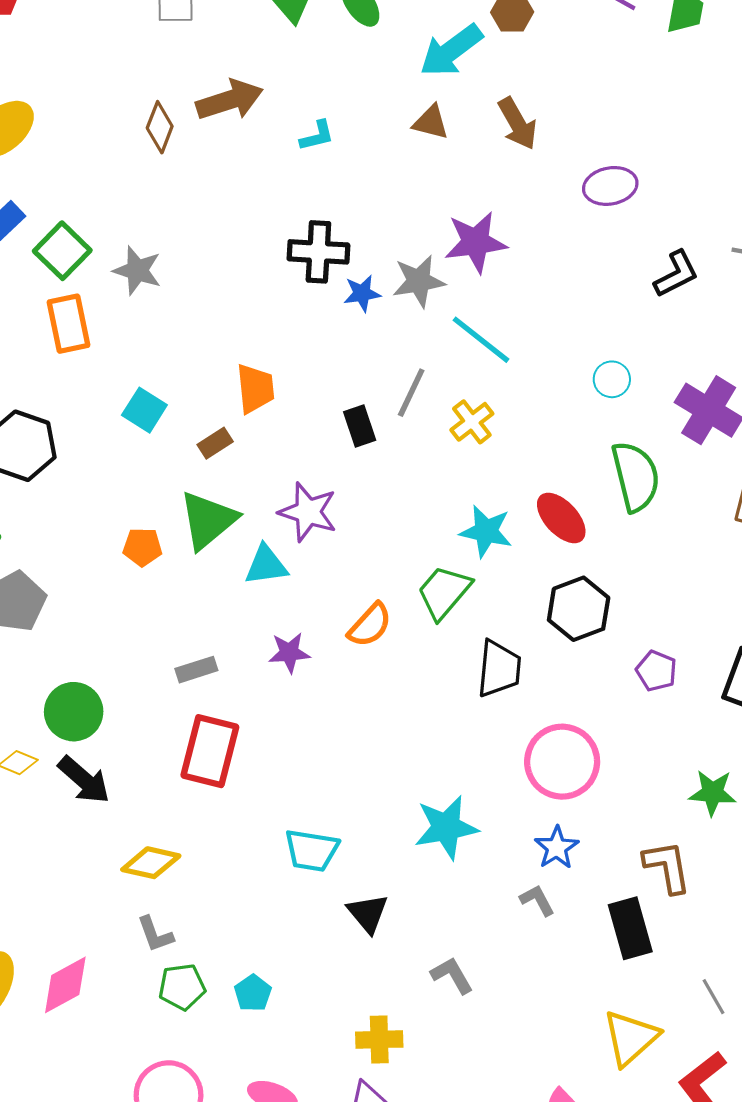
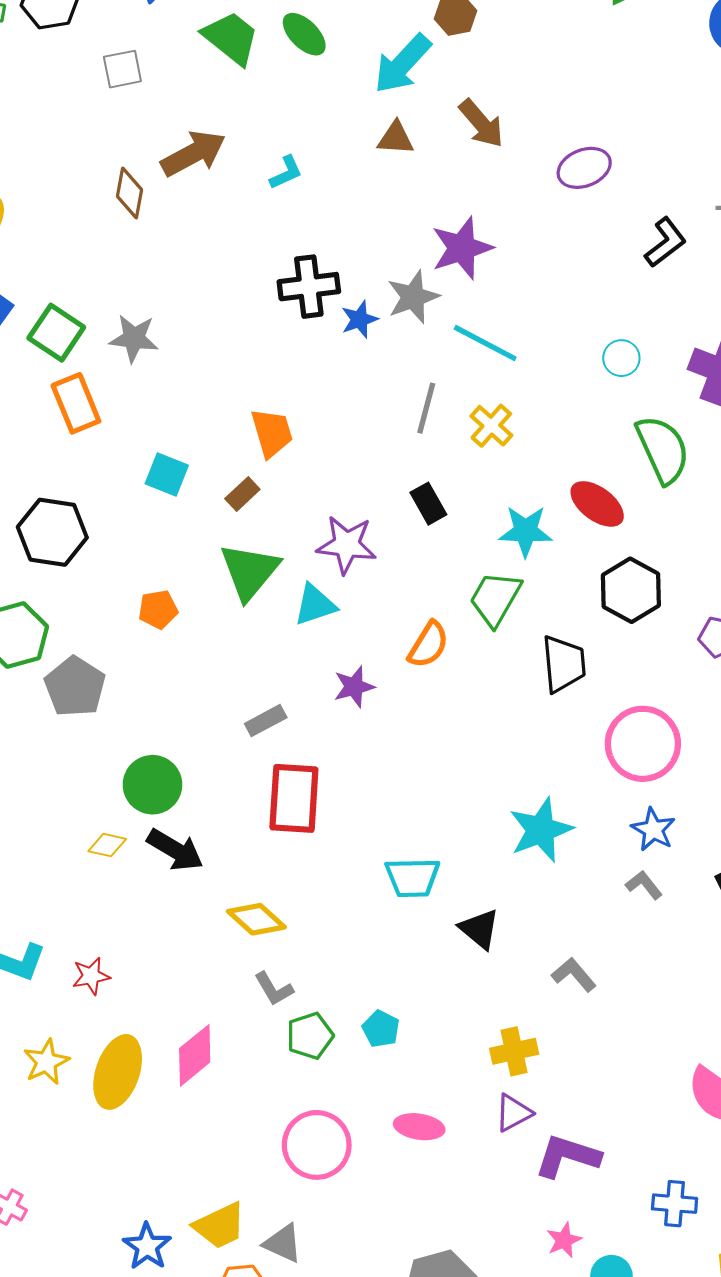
black rectangle: (360, 426) -> (428, 504), moved
orange pentagon: (142, 547) -> (158, 609), moved
yellow diamond: (151, 863) -> (256, 919), turned 40

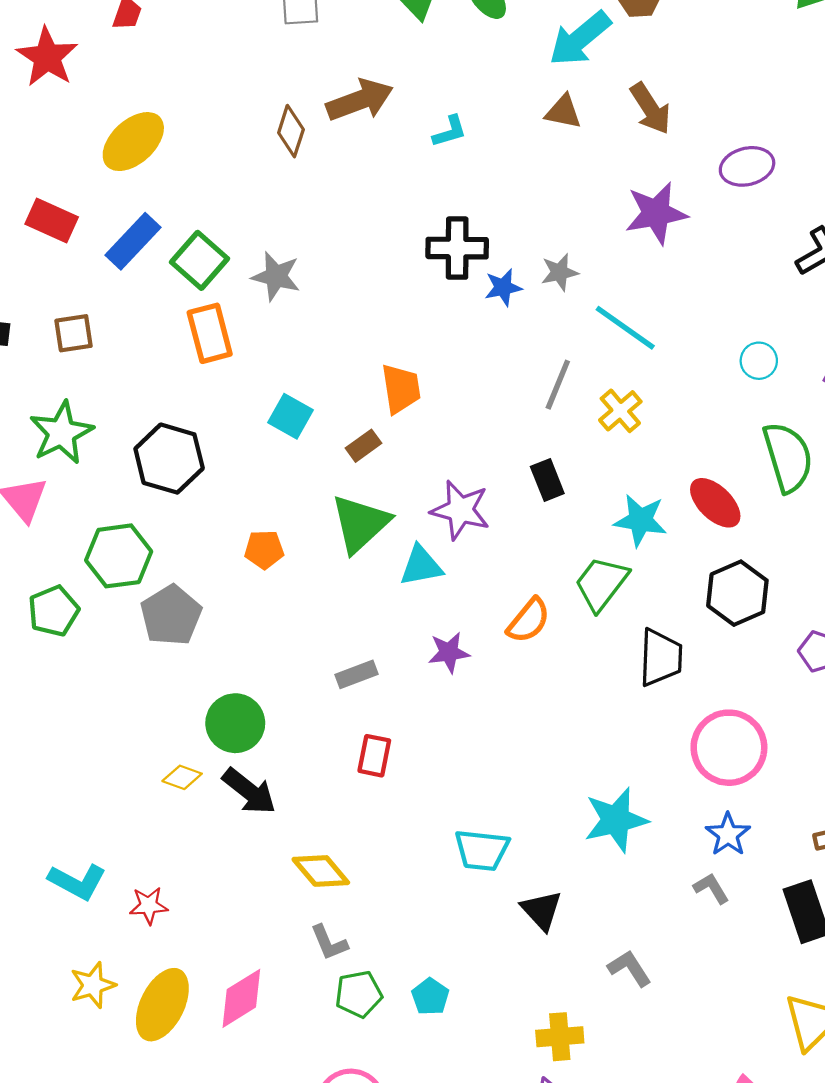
purple star: (462, 248) -> (656, 213), moved
gray star: (413, 297) -> (560, 272), size x0.7
red rectangle: (294, 798) -> (374, 756), size x0.6

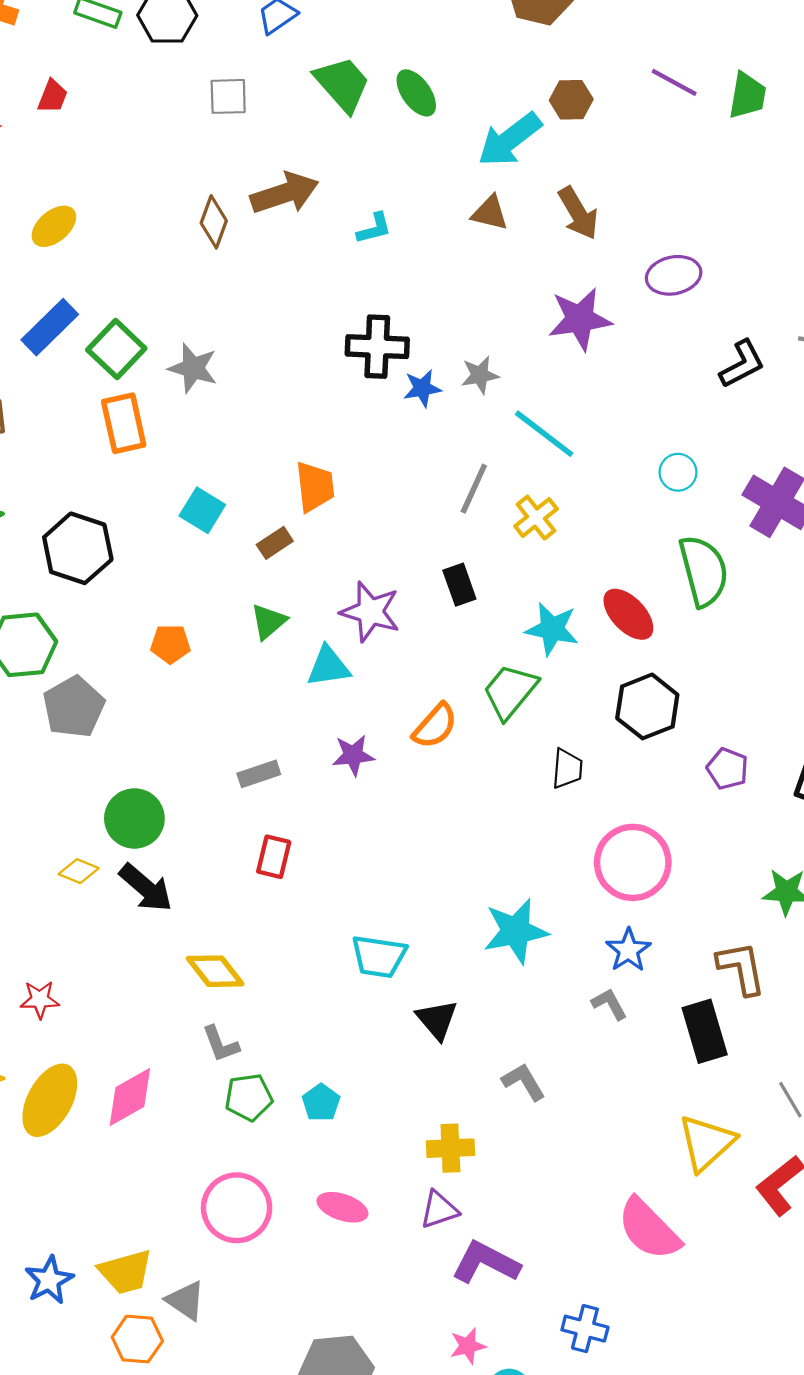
yellow ellipse: (133, 142) -> (54, 226), size x0.7
green triangle: (360, 524) -> (269, 622), size x0.6
black trapezoid: (661, 658) -> (567, 769), size x0.7

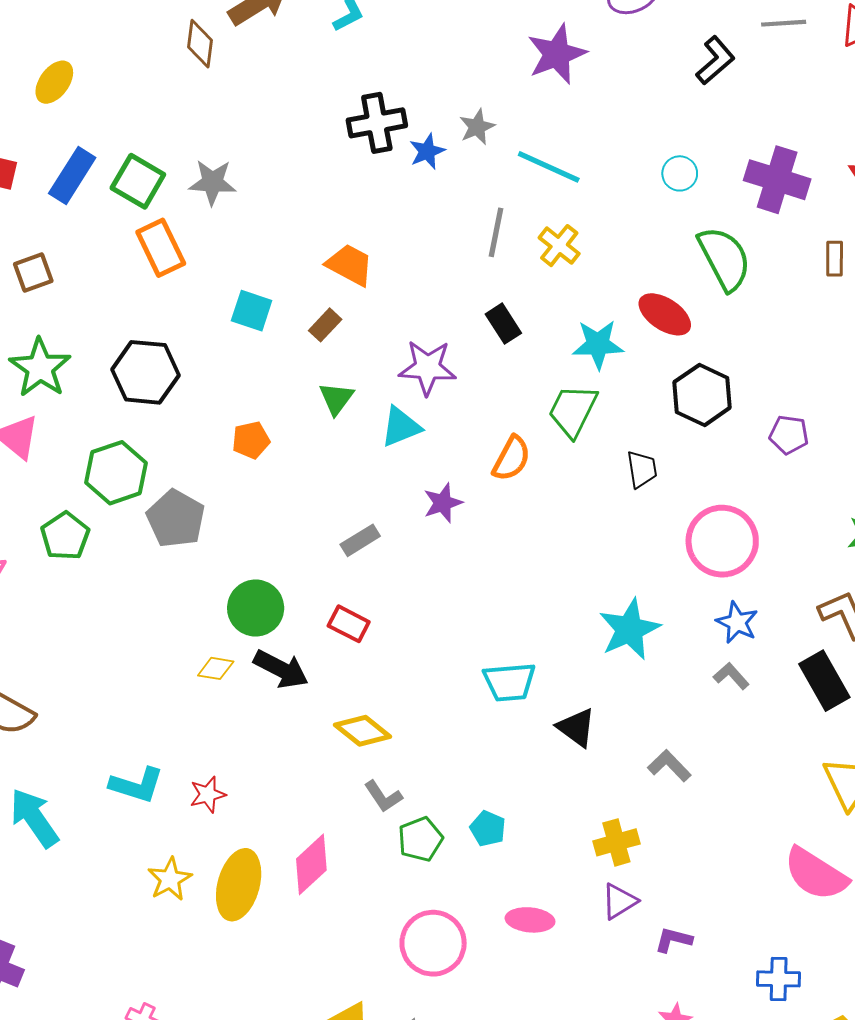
orange trapezoid: (315, 487) -> (350, 265), turned -42
red rectangle: (274, 857) -> (349, 624), moved, turned -63
purple L-shape: (486, 1262) -> (673, 940), size x0.6

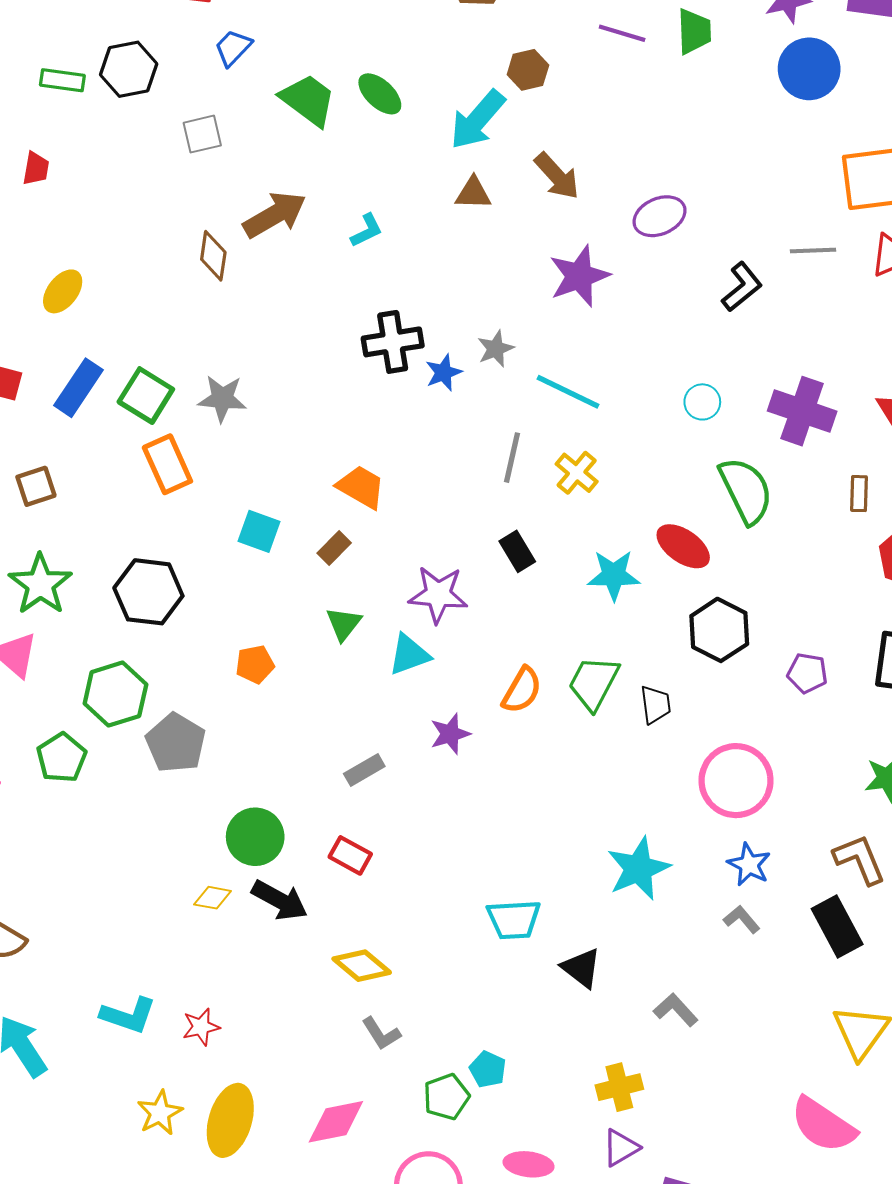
green trapezoid: (573, 411) -> (594, 683), moved
green pentagon: (420, 839) -> (446, 1097), moved
pink diamond: (311, 864) -> (336, 1122), moved, turned 30

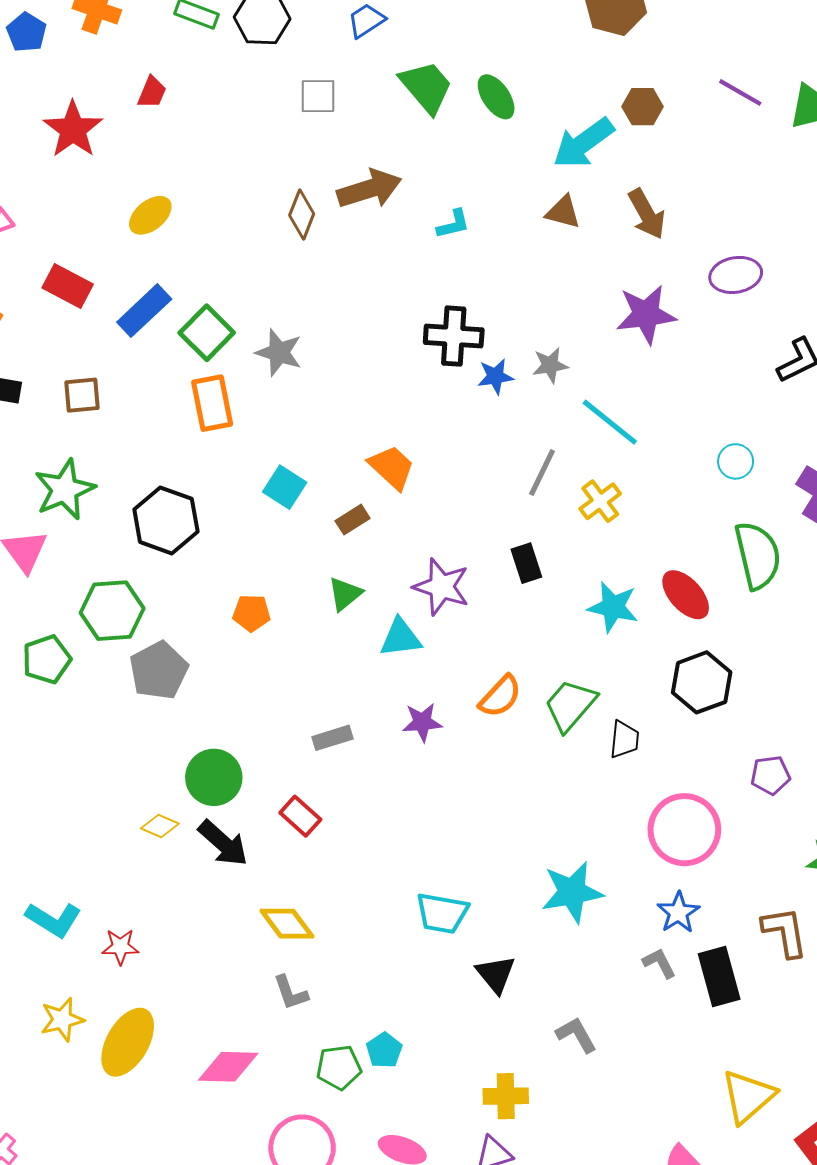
purple pentagon: (807, 673) -> (770, 775), moved, turned -30
black rectangle: (837, 927) -> (719, 977), moved

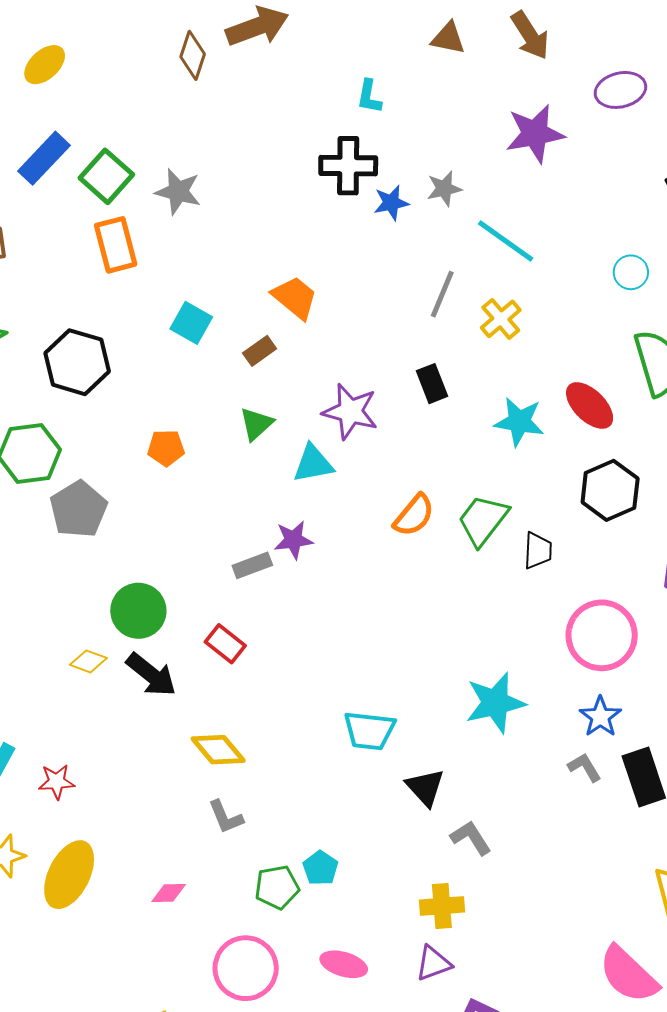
cyan L-shape: (453, 224) -> (369, 97), moved, turned 117
purple star: (422, 722) -> (293, 540), moved
gray L-shape: (576, 1035) -> (471, 838), moved
pink diamond: (228, 1067) -> (169, 893), size x0.6

